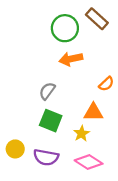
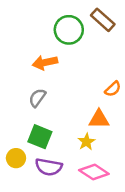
orange arrow: (71, 59) -> (45, 63), moved
gray semicircle: (47, 91) -> (37, 98), moved
green square: (51, 121) -> (40, 137), moved

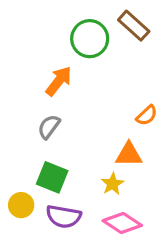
orange arrow: (45, 63) -> (59, 81), turned 140

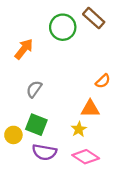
orange arrow: (59, 81) -> (24, 49), moved
yellow circle: (21, 205) -> (13, 135), moved

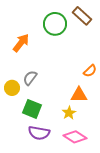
yellow circle: (13, 135) -> (12, 88), moved

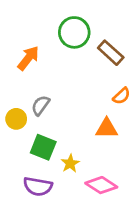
brown rectangle: (82, 16) -> (111, 53), moved
yellow star: (69, 113) -> (70, 163), moved
purple semicircle: (39, 133) -> (38, 186), moved

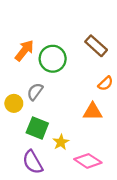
green circle: (74, 32) -> (53, 59), moved
purple semicircle: (38, 186) -> (33, 162), turned 50

